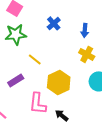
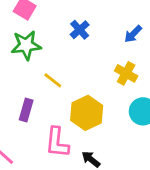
blue arrow: (85, 30) -> (133, 34), moved, turned 40
purple rectangle: (16, 80) -> (26, 110), turned -42

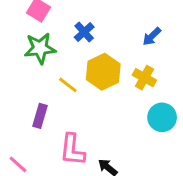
blue cross: (80, 30) -> (84, 32), moved
yellow hexagon: (87, 113) -> (103, 72), moved

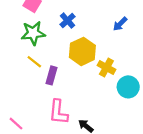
yellow cross: (144, 78) -> (106, 67), moved
yellow line: (68, 85) -> (34, 62), moved
purple rectangle: (40, 116) -> (51, 75), moved

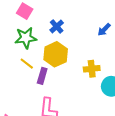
yellow hexagon: (82, 51) -> (56, 54), moved
yellow cross: (106, 67) -> (92, 69), turned -35

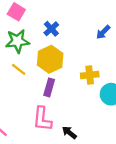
purple rectangle: (42, 76) -> (49, 87), moved

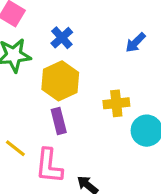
yellow line: (19, 69) -> (15, 148), moved
purple rectangle: (49, 87) -> (59, 121), turned -30

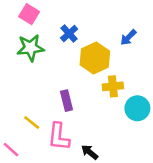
yellow hexagon: (60, 81) -> (95, 58), moved

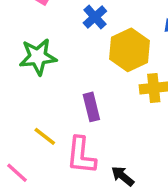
green star: (30, 48) -> (38, 57), moved

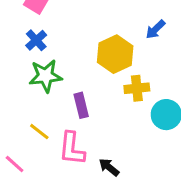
blue cross: (95, 17) -> (36, 40), moved
green star: (38, 57) -> (45, 76), moved

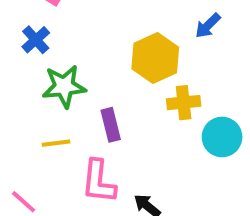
blue cross: (36, 40) -> (36, 40), moved
yellow line: (39, 132) -> (56, 143), moved, turned -45

